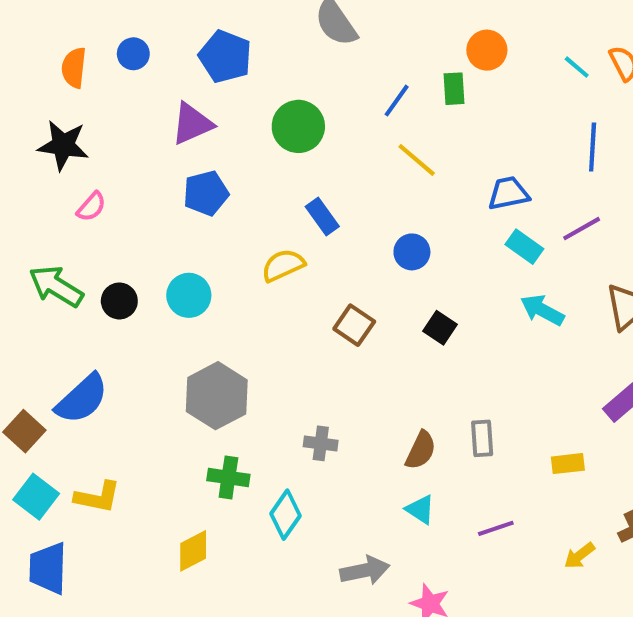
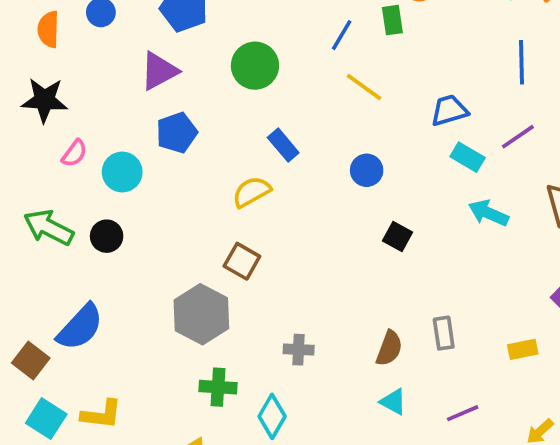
cyan circle: (189, 295) -> (122, 172), moved
brown square: (354, 325) -> (242, 261), moved

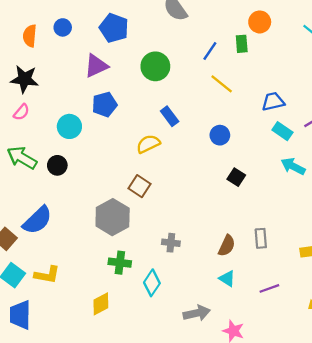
pink semicircle: (74, 153) -> (21, 112), moved

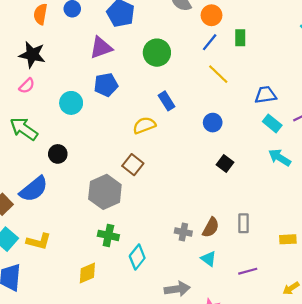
orange circle: (260, 22) -> (212, 15), moved
black circle: (57, 165) -> (58, 154), moved
gray cross: (171, 243) -> (183, 232), moved

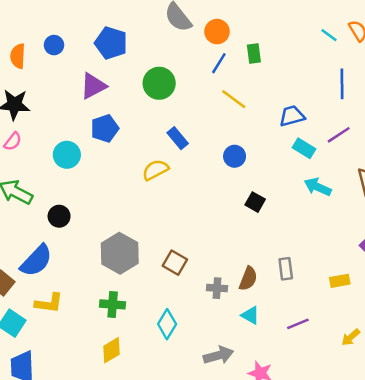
brown square: (133, 165) -> (175, 263), moved
green cross: (108, 235) -> (113, 304), moved
yellow L-shape: (39, 241) -> (49, 303), moved

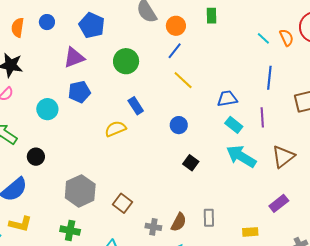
green rectangle: (254, 53) -> (212, 16), moved
purple line: (339, 135) -> (262, 117), turned -66
cyan arrow: (318, 187) -> (241, 156), size x1.4

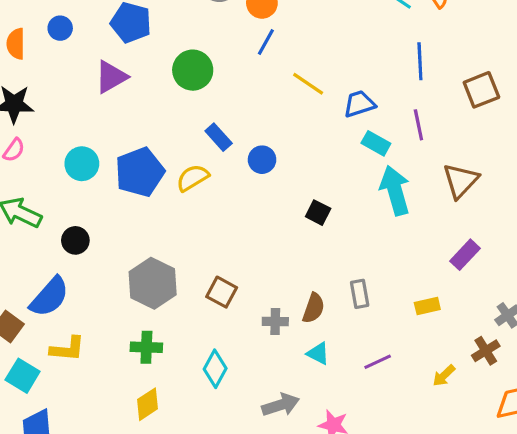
yellow line: (183, 80) -> (308, 84), moved
blue pentagon: (79, 92) -> (140, 172), moved, size x1.4
blue circle: (179, 125) -> (262, 160), moved
cyan arrow: (241, 156) -> (395, 191), turned 52

